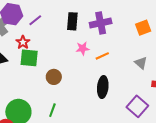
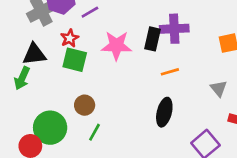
black rectangle: (72, 21) -> (152, 39), moved
pink star: (83, 49) -> (116, 46), moved, size x1.6
brown circle: (54, 77) -> (85, 105), moved

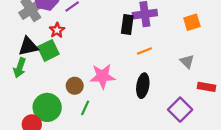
pink star: (116, 46) -> (102, 76), moved
green square: (75, 60) -> (48, 50), moved, turned -35

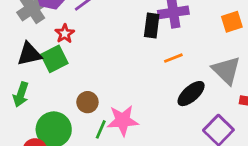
gray triangle: (187, 61) -> (226, 70), size x1.6
green arrow: (20, 68) -> (21, 94), moved
pink star: (102, 76) -> (123, 120), moved
black ellipse: (143, 86) -> (191, 94), moved, turned 40

